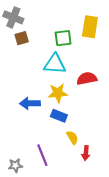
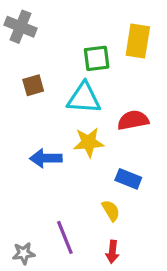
brown square: (22, 38) -> (33, 85), moved
blue rectangle: (59, 116) -> (128, 179), moved
red arrow: (86, 153) -> (112, 252), moved

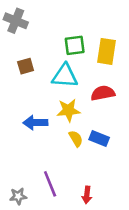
yellow rectangle: (138, 41) -> (107, 51), moved
yellow semicircle: (111, 211) -> (76, 139), moved

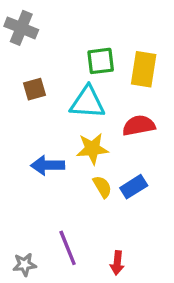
blue rectangle: (99, 139) -> (134, 187), turned -54

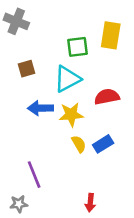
yellow rectangle: (144, 69) -> (111, 35), moved
cyan triangle: (87, 102) -> (67, 79), turned -32
blue arrow: (48, 165) -> (41, 108), moved
purple line: (68, 248) -> (34, 175), moved

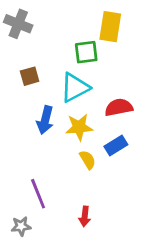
yellow rectangle: (111, 35) -> (110, 27), moved
blue arrow: (41, 108) -> (45, 120), turned -75
blue rectangle: (103, 144) -> (116, 146), moved
red arrow: (90, 203) -> (85, 216), moved

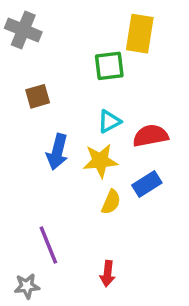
cyan triangle: (75, 88) -> (109, 121), moved, size x0.6
yellow semicircle: (88, 160) -> (111, 202), turned 54

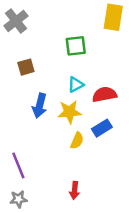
gray cross: (23, 30) -> (16, 21), turned 30
yellow rectangle: (140, 34) -> (113, 17), moved
purple line: (48, 245) -> (18, 165), moved

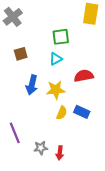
cyan triangle: (76, 84) -> (56, 59), moved
blue rectangle: (102, 128) -> (82, 112), moved, turned 56
gray star: (18, 199) -> (41, 148), moved

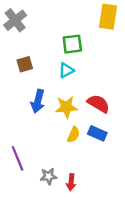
red semicircle: (84, 76) -> (99, 104), moved, turned 42

